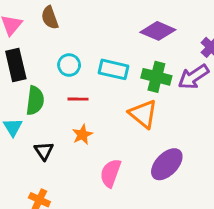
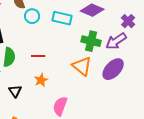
cyan circle: (69, 65) -> (32, 16), moved
cyan rectangle: (113, 69) -> (62, 18), moved
purple ellipse: (167, 164) -> (113, 69), moved

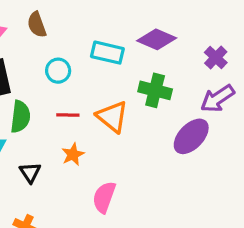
cyan circle: (32, 16) -> (58, 71), moved
purple arrow: (116, 41) -> (217, 99), moved
orange triangle: (82, 66) -> (112, 117), moved

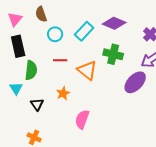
cyan rectangle: (107, 53) -> (84, 31), turned -60
cyan circle: (58, 71) -> (55, 34), moved
red line: (68, 115) -> (60, 60), moved

